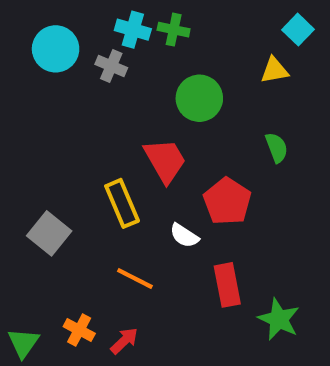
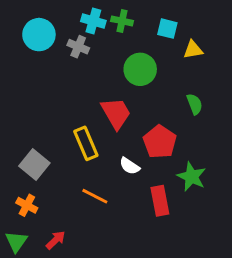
cyan square: (298, 30) -> (167, 29), moved, turned -30
green star: (279, 319) -> (192, 177), moved
orange cross: (79, 330) -> (27, 205), moved
red arrow: (124, 341) -> (56, 240), moved

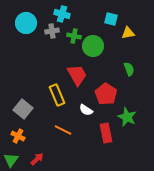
green cross: (122, 21) -> (74, 36), moved
gray cross: (78, 47) -> (52, 31), turned -32

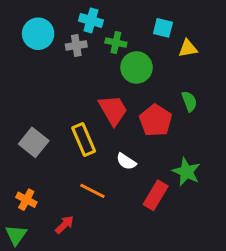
green cross: (74, 36) -> (116, 43), moved
red pentagon: (106, 94) -> (156, 120), moved
gray square: (23, 109) -> (34, 142), moved
red rectangle: (106, 133) -> (156, 195), turned 42
red arrow: (37, 159) -> (65, 225), moved

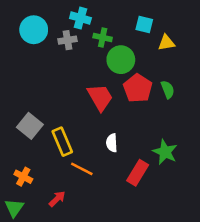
red pentagon: (156, 120) -> (138, 88), moved
yellow rectangle: (84, 139) -> (62, 142), moved
white semicircle: (126, 161) -> (112, 143), turned 54

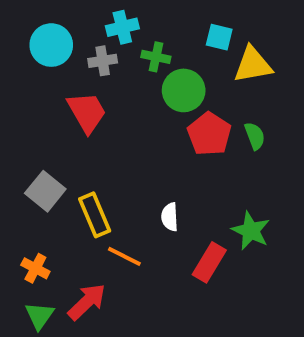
cyan cross: (80, 18) -> (122, 27), turned -30
yellow triangle: (166, 43) -> (253, 65), size x1.5
red trapezoid: (100, 97) -> (87, 112), moved
red arrow: (57, 199) -> (87, 302), size x1.5
green triangle: (14, 208) -> (39, 316), moved

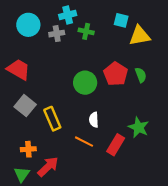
green circle: (184, 90) -> (85, 83), moved
red trapezoid: (87, 112) -> (19, 70), moved, turned -30
orange line: (124, 256) -> (84, 142), moved
orange cross: (35, 268) -> (28, 149), moved, turned -32

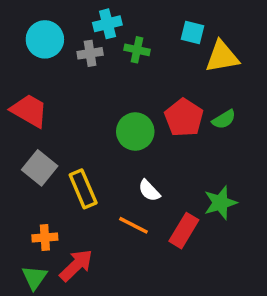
green semicircle: (141, 75) -> (224, 119), turned 80
white semicircle: (94, 120) -> (149, 191), turned -40
green star: (139, 127) -> (220, 203), turned 30

